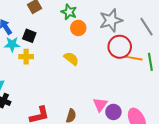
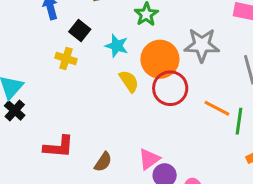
orange circle: (78, 28) -> (160, 59), moved, size x1.6
cyan star: (12, 44) -> (117, 46), moved
red circle: (120, 47) -> (170, 88), moved

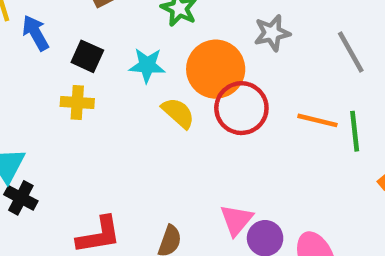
gray star: (202, 45) -> (272, 33), size x0.7

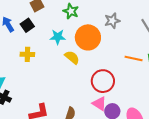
black square: (87, 56) -> (27, 25), moved, turned 32
red circle: (241, 108) -> (103, 81), moved
pink triangle: (236, 220) -> (99, 104), turned -35

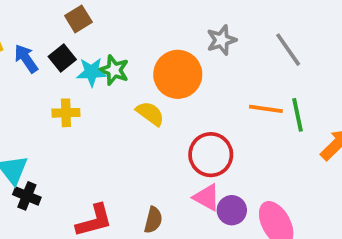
green star: (71, 11) -> (114, 70), moved
cyan star: (58, 37) -> (91, 72), moved

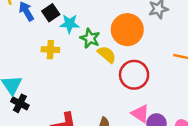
green star: (114, 70) -> (90, 38), moved
red circle: (211, 155) -> (134, 75), moved

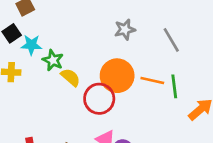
orange circle: (127, 30) -> (117, 76), moved

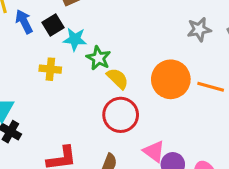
gray star: (125, 30) -> (199, 29), moved
red circle: (99, 99) -> (121, 115), moved

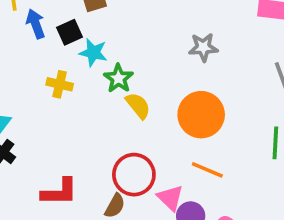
gray star: (199, 29) -> (203, 47), moved
orange line: (211, 87) -> (207, 170), moved
red circle: (121, 115) -> (134, 175), moved

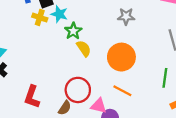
yellow cross: (60, 84) -> (40, 17), moved
red L-shape: (59, 192) -> (32, 97), turned 105
pink triangle: (170, 198) -> (99, 106), turned -35

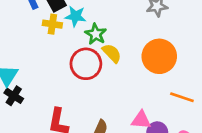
red circle: (78, 90) -> (86, 64), moved
orange line: (122, 91) -> (182, 97), moved

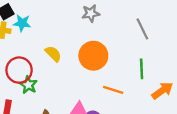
green star: (96, 34) -> (28, 85), moved
red circle: (86, 64) -> (19, 70), moved

